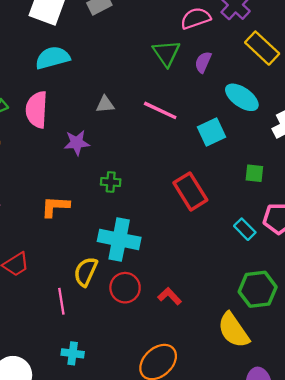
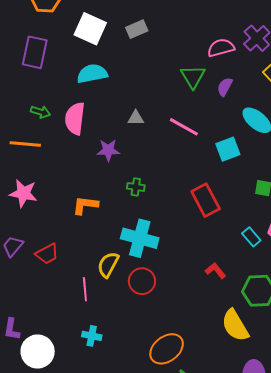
red L-shape: (170, 296) -> (216, 271), moved

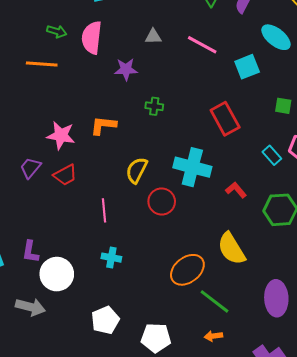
pink star: (23, 193) -> (61, 135), moved
cyan cross: (140, 238) -> (192, 167), moved
yellow semicircle: (108, 265) -> (137, 170), moved
yellow semicircle: (235, 325) -> (231, 249), moved

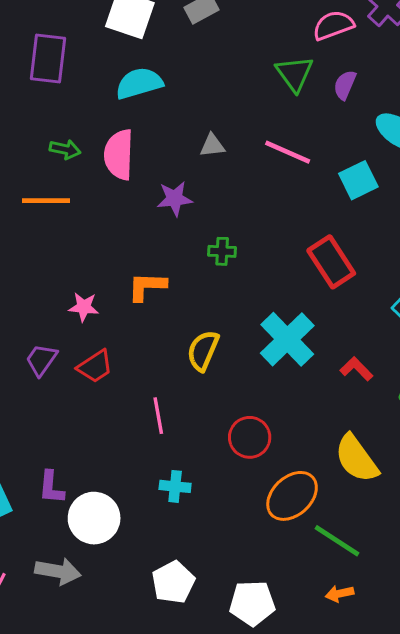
pink star: (61, 135) -> (84, 307), size x0.7
cyan cross: (192, 167) -> (287, 339), turned 36
red circle: (162, 201) -> (250, 437), moved

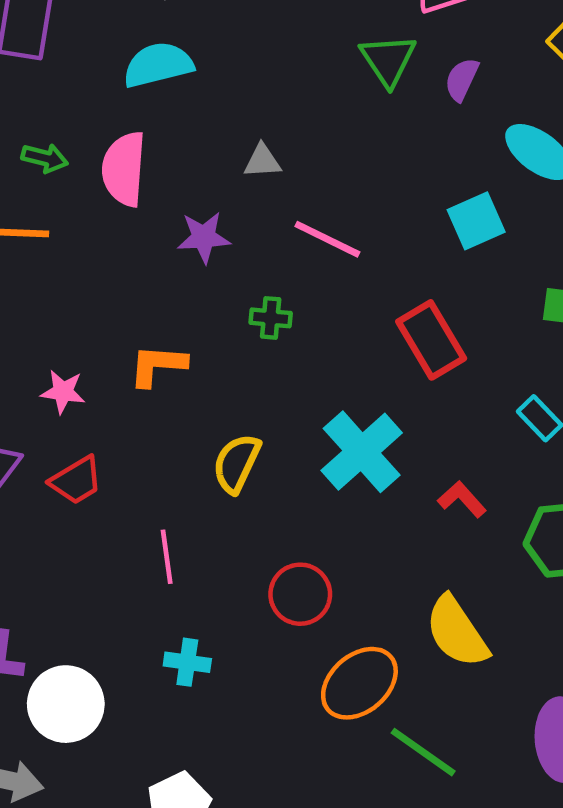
pink line: (288, 152) -> (327, 239), moved

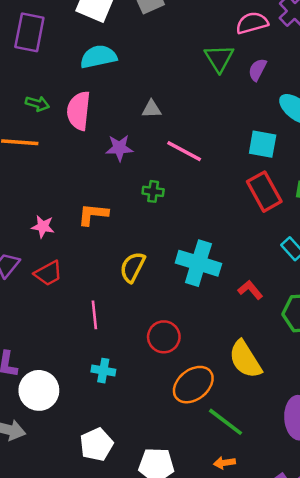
cyan square: (476, 221) -> (263, 144), turned 32
red rectangle: (431, 340) -> (264, 192), moved
cyan cross: (362, 452) -> (198, 263), turned -33

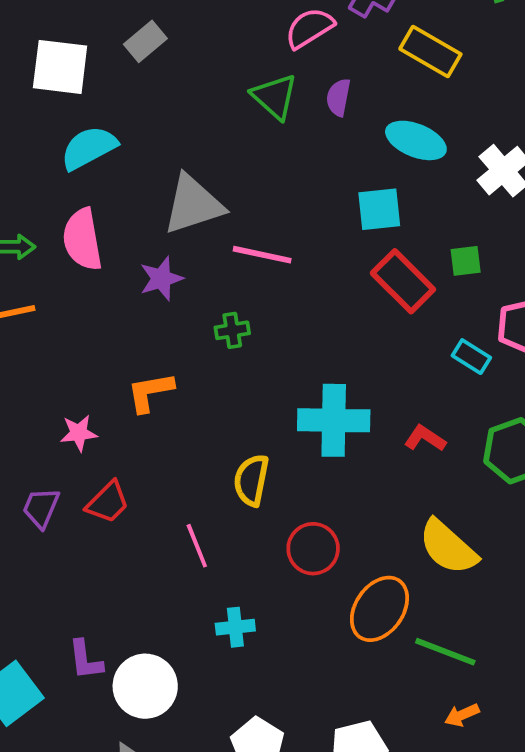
gray triangle: (151, 109) -> (193, 205), size x2.0
yellow semicircle: (133, 267) -> (251, 480), moved

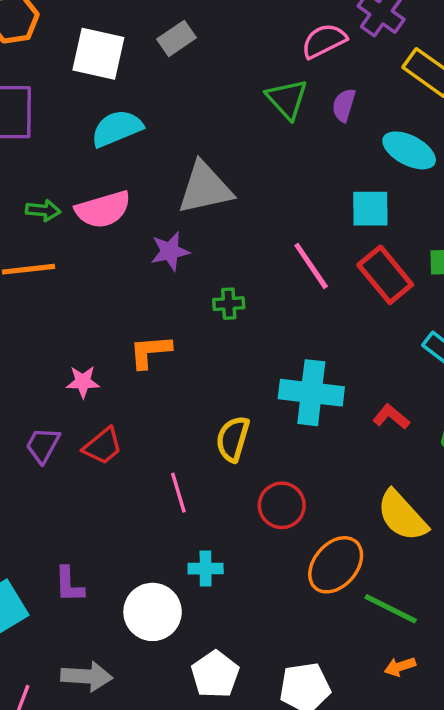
pink semicircle: (82, 239) -> (103, 210), turned -102
pink line: (262, 255) -> (311, 266), moved, turned 38
white circle: (145, 686) -> (153, 612), moved

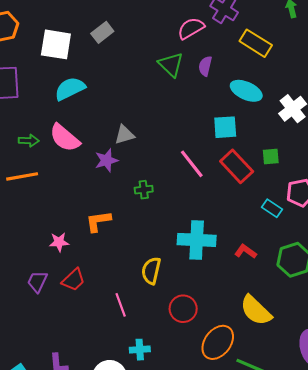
gray triangle: (205, 188) -> (124, 135), moved, size x0.6
pink semicircle: (103, 210) -> (65, 138), turned 60

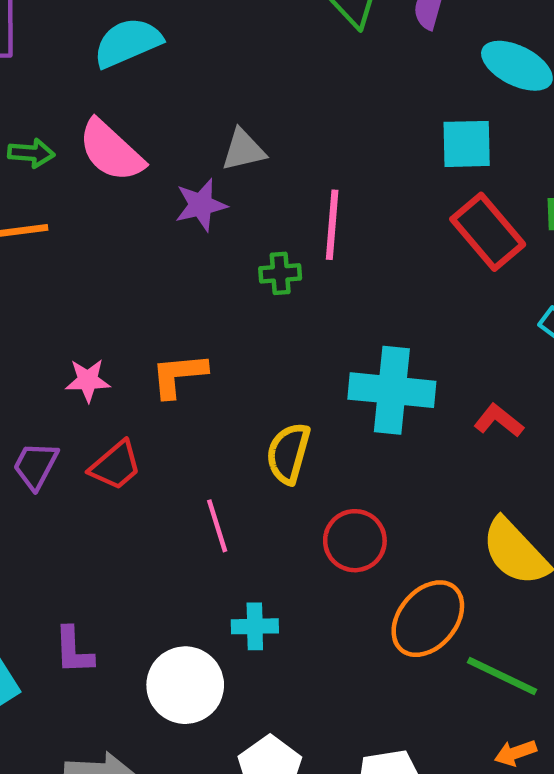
pink line: (192, 164) -> (332, 225), moved, turned 40
orange L-shape: (98, 221) -> (179, 375), moved

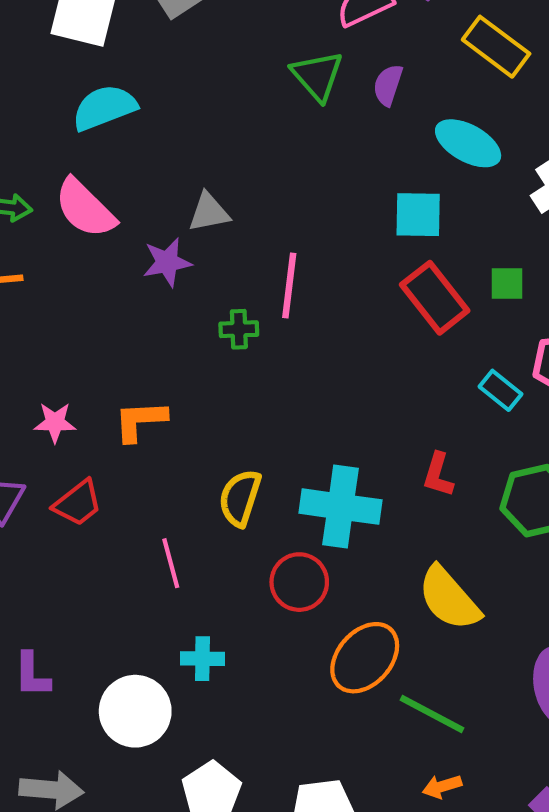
cyan cross: (392, 390) -> (340, 507), moved
red L-shape: (499, 421) -> (438, 475), turned -114

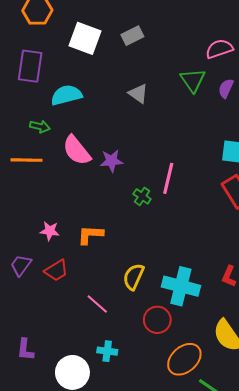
cyan semicircle: (104, 108) -> (66, 95), moved
pink semicircle: (85, 208) -> (77, 150), moved
gray triangle: (209, 212) -> (138, 94), moved, turned 40
green cross: (239, 329) -> (142, 196), turned 30
pink line: (171, 563) -> (97, 304), turned -40

